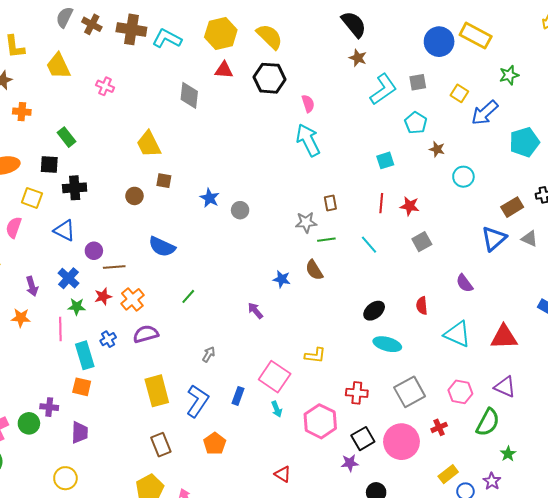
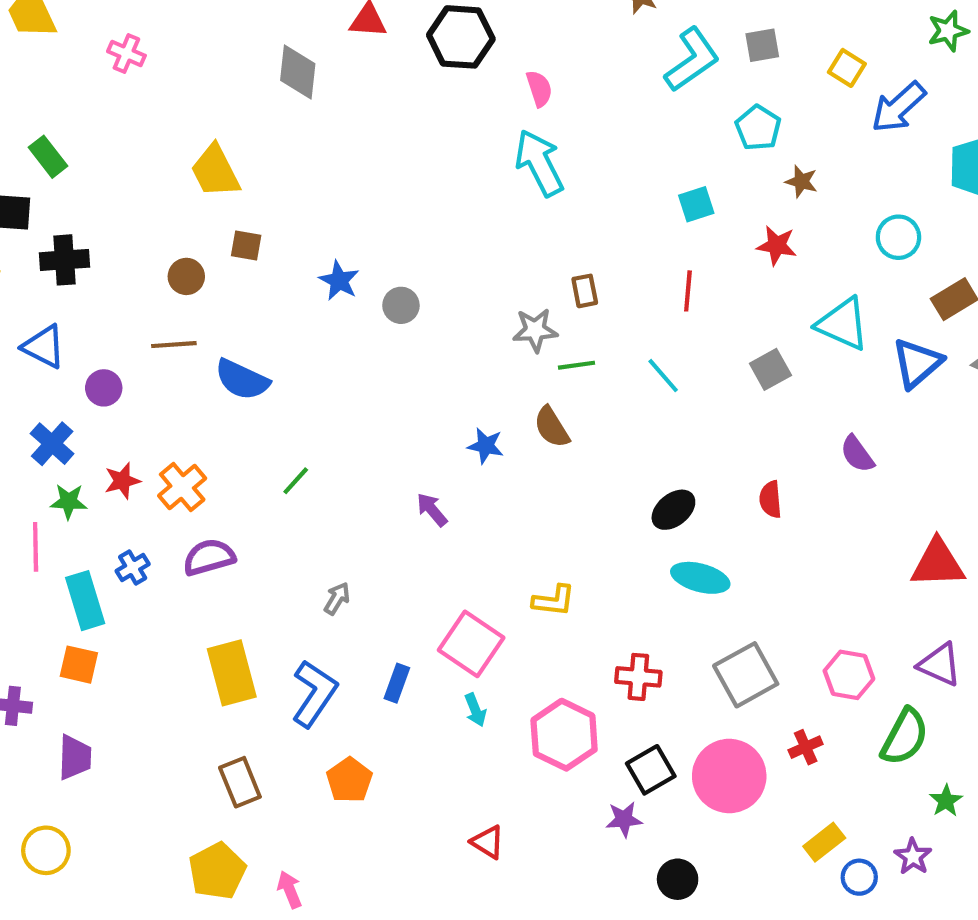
cyan circle: (463, 177) -> (898, 237), moved
red star: (410, 206) -> (777, 245), moved
brown line: (114, 267) -> (174, 345), moved
cyan triangle: (457, 334) -> (843, 324), moved

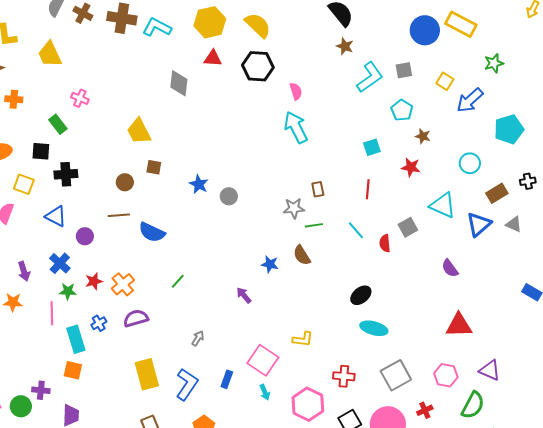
pink cross: (126, 53) -> (80, 98), moved
red semicircle: (770, 499) -> (385, 243), moved
red triangle: (938, 563) -> (459, 325), moved

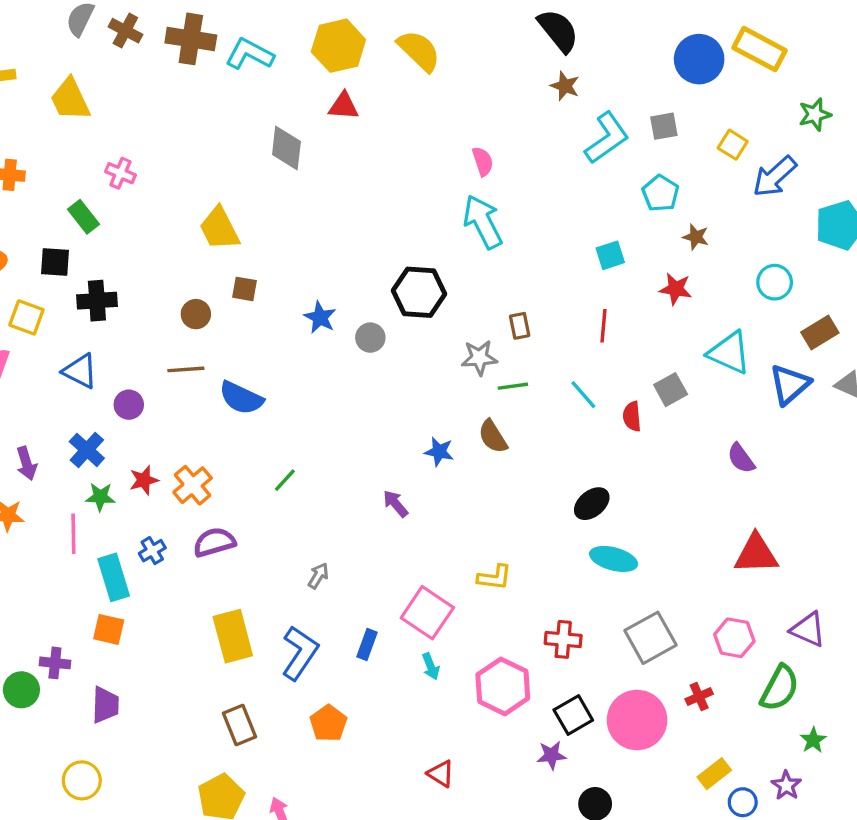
black hexagon: (258, 66) -> (419, 292), moved

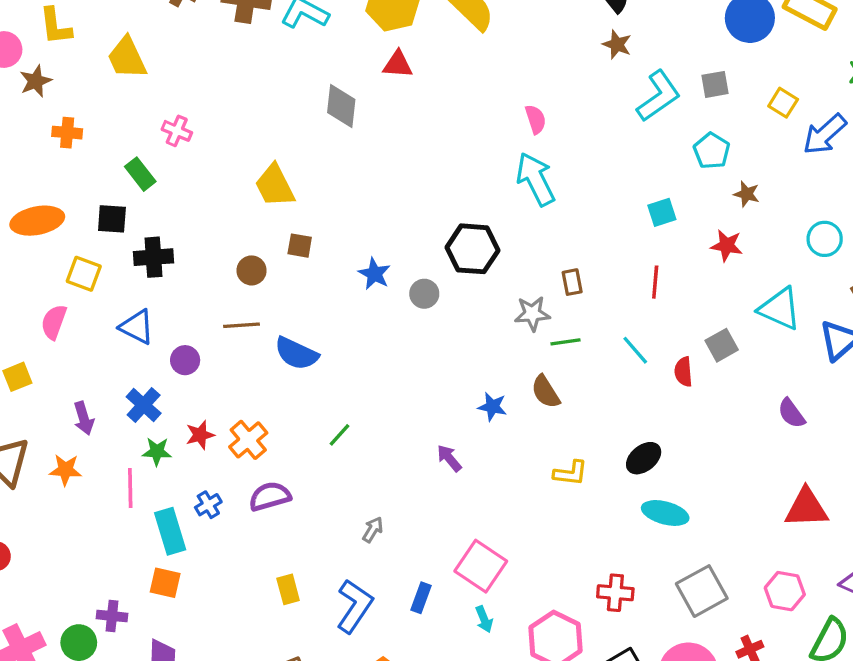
yellow L-shape: (494, 577) -> (570, 473), moved
yellow rectangle: (233, 636) -> (288, 589), size x0.6

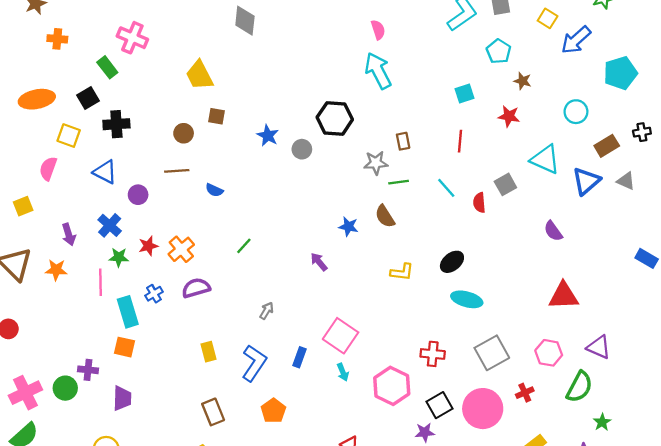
pink cross: (177, 131) -> (132, 38), size x1.5
black square: (112, 219) -> (88, 98), turned -35
blue semicircle: (296, 354) -> (214, 190), size x0.6

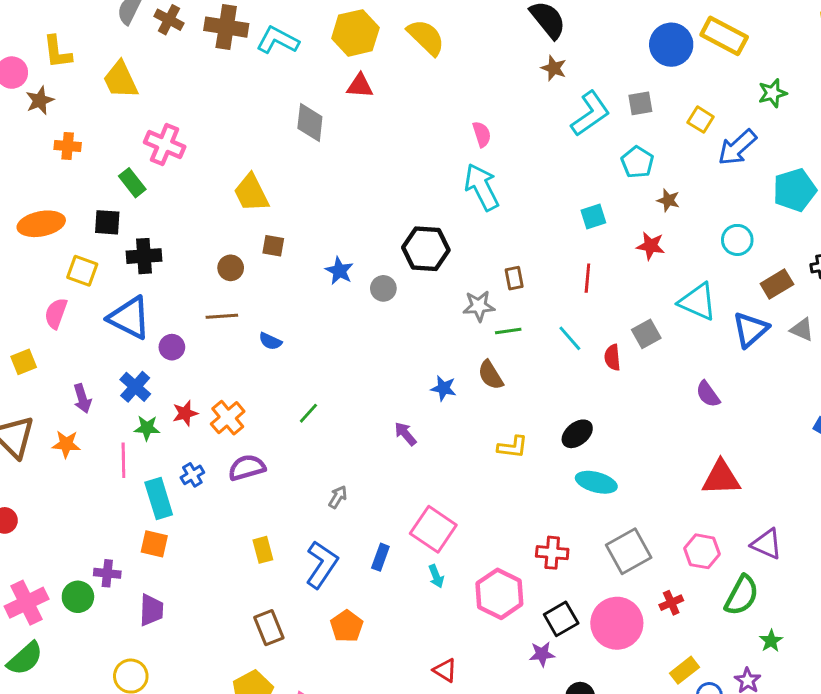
black square: (88, 98) -> (107, 222), turned 35
blue triangle: (105, 172) -> (129, 318), size x1.4

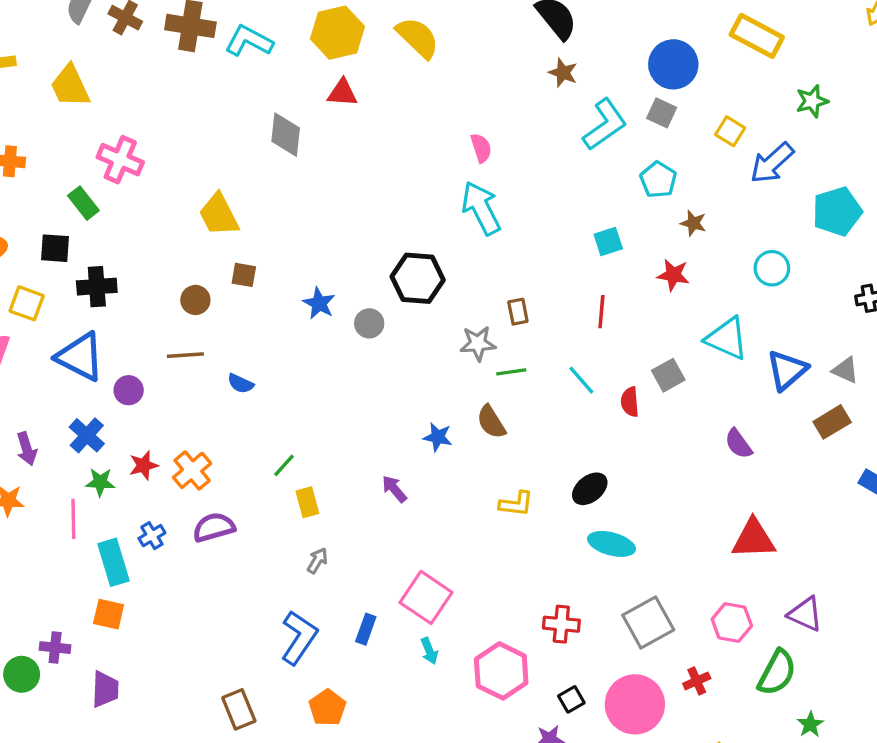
blue circle: (671, 45) -> (673, 64), moved
gray square: (640, 103) -> (662, 113), turned 35
brown rectangle: (777, 284) -> (832, 422), moved
yellow rectangle: (263, 550) -> (307, 502), moved
black square: (561, 619) -> (571, 699), size x0.7

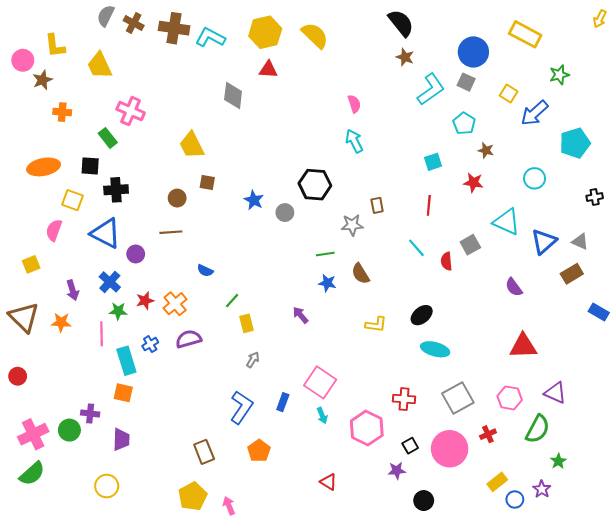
cyan arrow: (481, 208) -> (354, 141), size x0.7
green line: (511, 372) -> (325, 254), moved
blue semicircle: (241, 384) -> (205, 271), moved

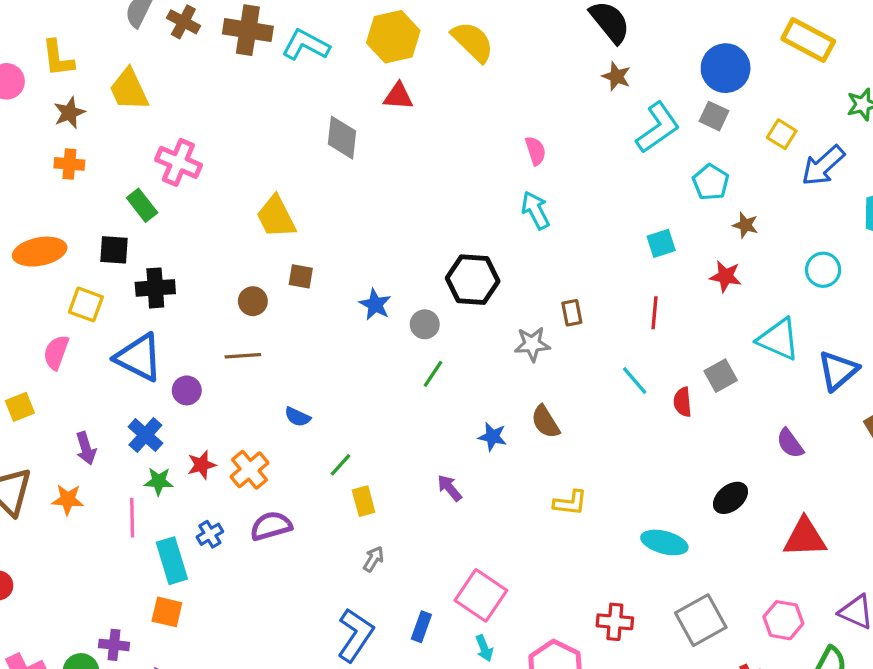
brown star: (42, 80) -> (69, 113), moved
green line: (325, 254) -> (433, 374), moved, turned -48
black ellipse: (422, 315) -> (731, 498), moved

